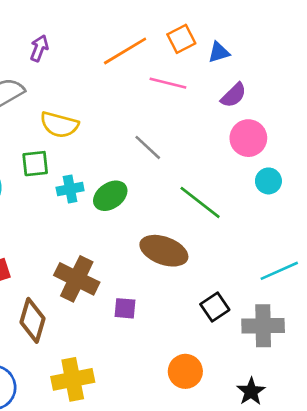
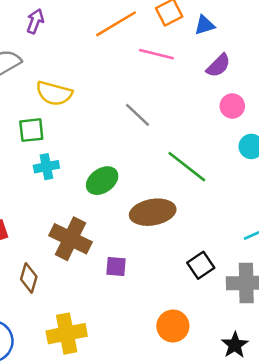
pink circle: (248, 138) -> (232, 106), size x0.7
cyan cross: (70, 189) -> (46, 167), moved
green ellipse: (110, 196) -> (102, 181), moved
brown ellipse: (164, 251) -> (153, 212), turned -30
brown diamond: (33, 320) -> (29, 278), size x0.7

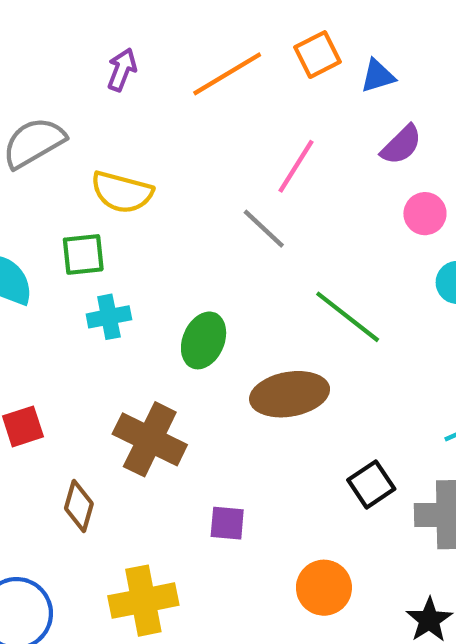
purple arrow: (35, 21) -> (122, 70), moved
pink line: (156, 54) -> (296, 166), moved, turned -72
green ellipse: (102, 181) -> (204, 340), turned -32
purple square: (116, 267) -> (227, 523), moved

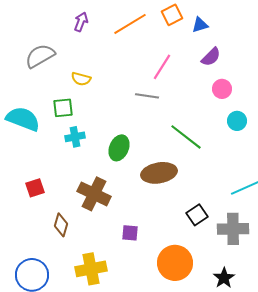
yellow semicircle: (122, 192) -> (81, 79), size x0.7
gray line: (264, 229) -> (147, 96), turned -35
orange circle: (324, 588) -> (175, 263), size x1.4

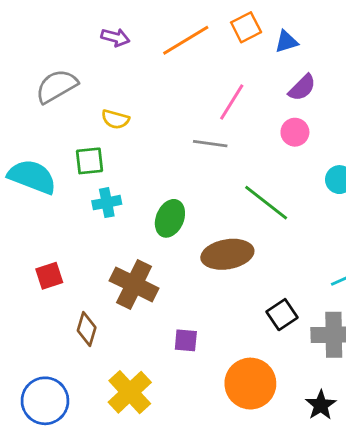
purple arrow: (81, 22) -> (115, 37), turned 84
pink circle: (222, 89) -> (295, 132), moved
yellow cross: (91, 269) -> (130, 392), turned -32

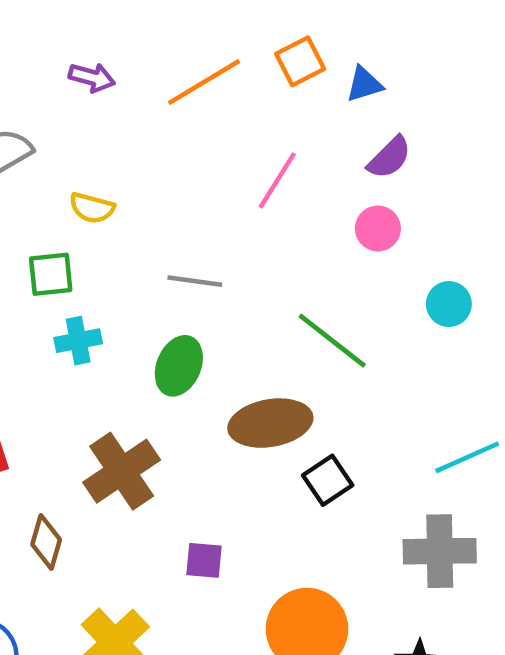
gray line: (210, 144) -> (195, 281), moved
brown cross: (134, 284) -> (122, 471), turned 30
black square: (282, 315) -> (328, 480), moved

